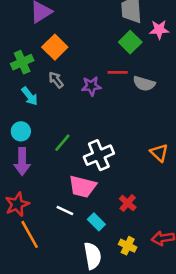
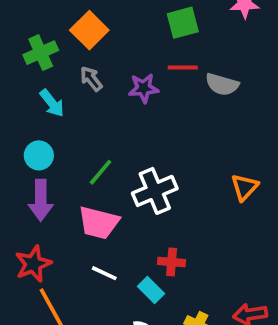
green square: (130, 42) -> (183, 23), moved, turned 30
orange triangle: (159, 153) -> (244, 187), turned 30
pink trapezoid: (82, 187) -> (99, 223), moved
red cross: (128, 203) -> (172, 262), moved, turned -36

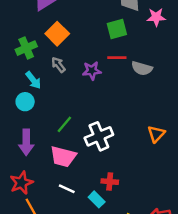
cyan circle: (39, 155) -> (25, 102), moved

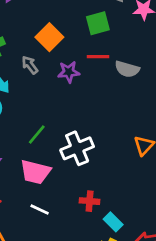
orange square: (57, 34) -> (49, 37), moved
cyan rectangle: (97, 199) -> (113, 222), moved

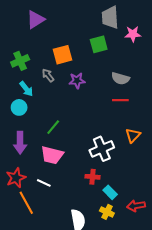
orange square: (49, 37) -> (62, 55), turned 30
red line: (98, 57) -> (120, 100), moved
white cross: (77, 148) -> (102, 149), moved
white line: (40, 209) -> (44, 183), moved

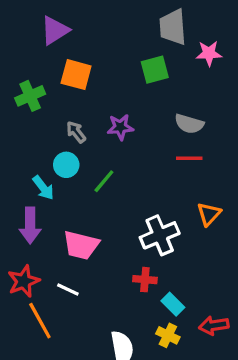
orange square: (62, 55) -> (76, 75), moved, turned 30
gray arrow: (48, 75) -> (76, 132), moved
cyan arrow: (26, 89) -> (43, 188), moved
cyan circle: (19, 107) -> (66, 165), moved
green line: (53, 127) -> (104, 181), moved

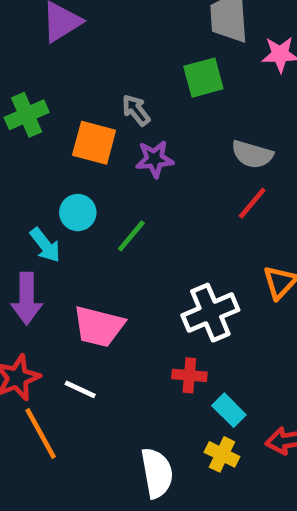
orange square: (76, 75) -> (94, 143), moved
gray arrow: (76, 132) -> (136, 110), moved
red line: (189, 158) -> (252, 203), turned -50

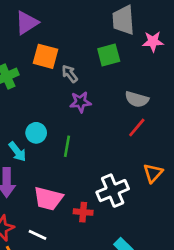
orange square: (94, 143) -> (46, 56), moved
green line: (131, 236) -> (67, 146), turned -30
red cross: (189, 375) -> (83, 212), moved

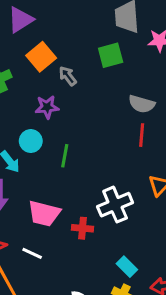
orange square: (46, 56) -> (41, 57), turned 35
purple star: (80, 102) -> (47, 107), moved
red line: (137, 127) -> (142, 135), turned -35

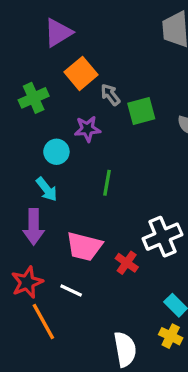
green square: (111, 55) -> (141, 111), moved
cyan circle: (31, 141) -> (56, 152), moved
red cross: (82, 228) -> (127, 263), turned 30

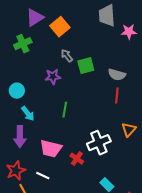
orange square: (81, 73) -> (60, 27), moved
green cross: (34, 98) -> (23, 44), moved
cyan circle: (56, 152) -> (17, 91), moved

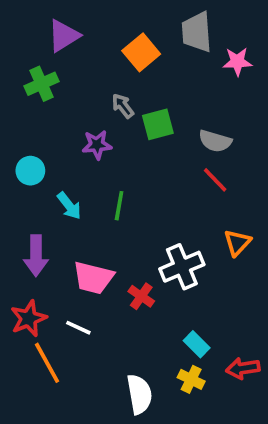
orange square: (60, 27) -> (141, 52), moved
red line: (117, 96) -> (215, 180), turned -49
cyan arrow: (28, 114) -> (69, 206), moved

